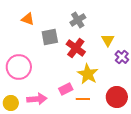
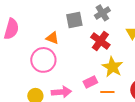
orange triangle: (28, 19) -> (52, 38), moved
gray square: (50, 37) -> (74, 20), moved

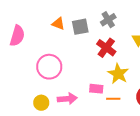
orange triangle: (52, 38) -> (58, 24), moved
pink rectangle: (90, 82) -> (96, 89), turned 32

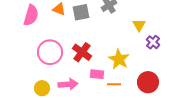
pink semicircle: (17, 36) -> (31, 15), moved
red cross: (106, 48) -> (82, 52), moved

